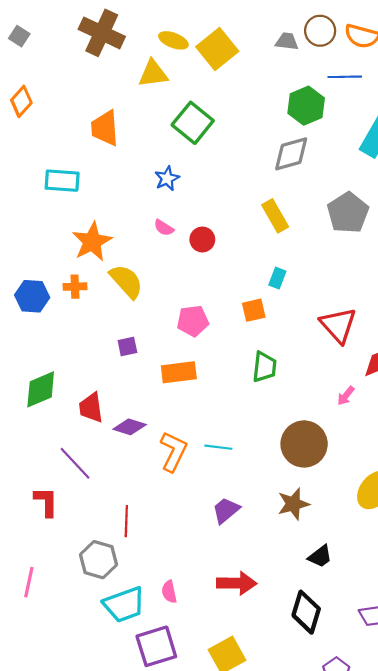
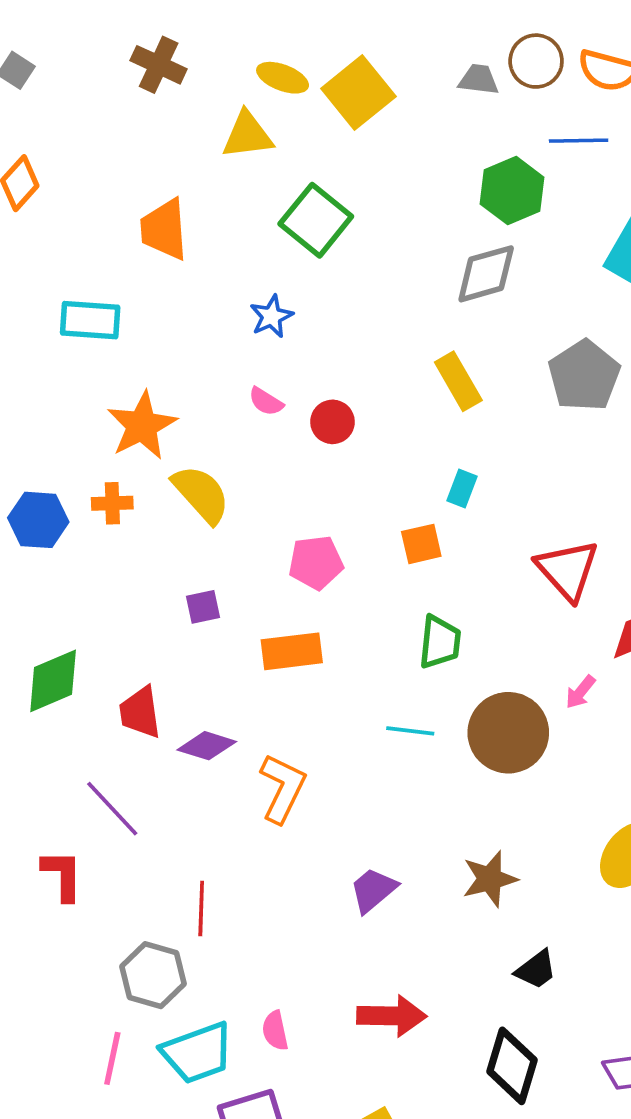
brown cross: (102, 33) -> (159, 65), size x0.7
brown circle: (304, 444) -> (508, 733), moved
cyan line: (218, 447) -> (410, 731), moved
pink line: (29, 582) -> (112, 1058), moved

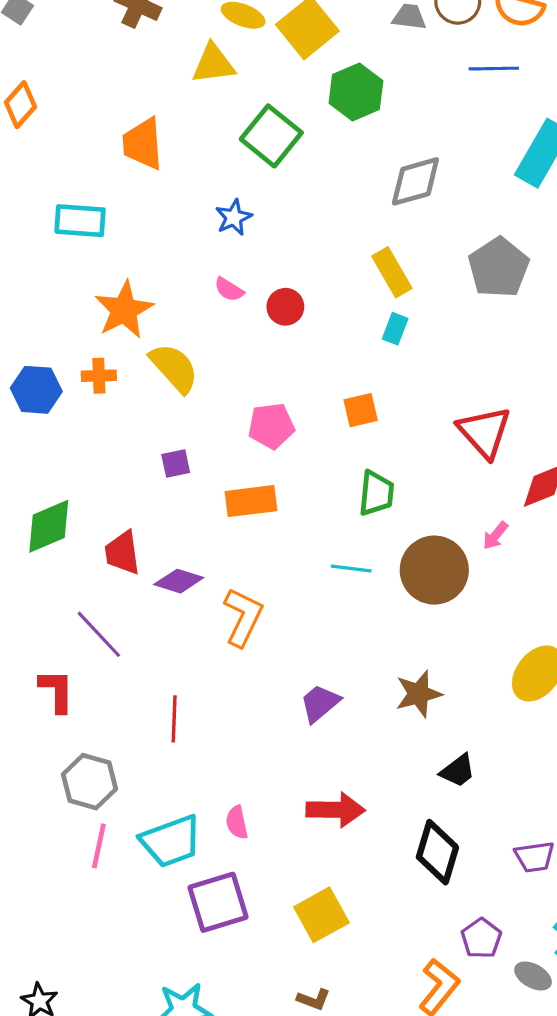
green hexagon: (512, 191) -> (356, 92), moved
cyan rectangle: (462, 488) -> (395, 329), moved
gray hexagon: (153, 975) -> (89, 782), moved

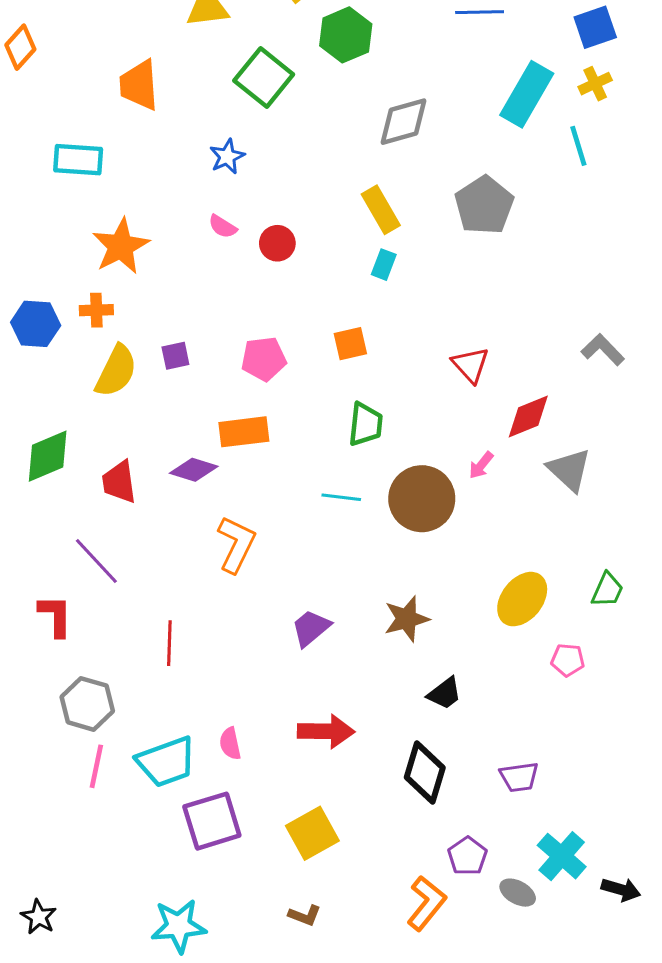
yellow semicircle: (174, 368) -> (116, 371), moved, turned 68
red triangle: (484, 432) -> (470, 365), size x0.7
purple square: (176, 463) -> (175, 356), moved
purple diamond: (179, 581) -> (194, 470), moved

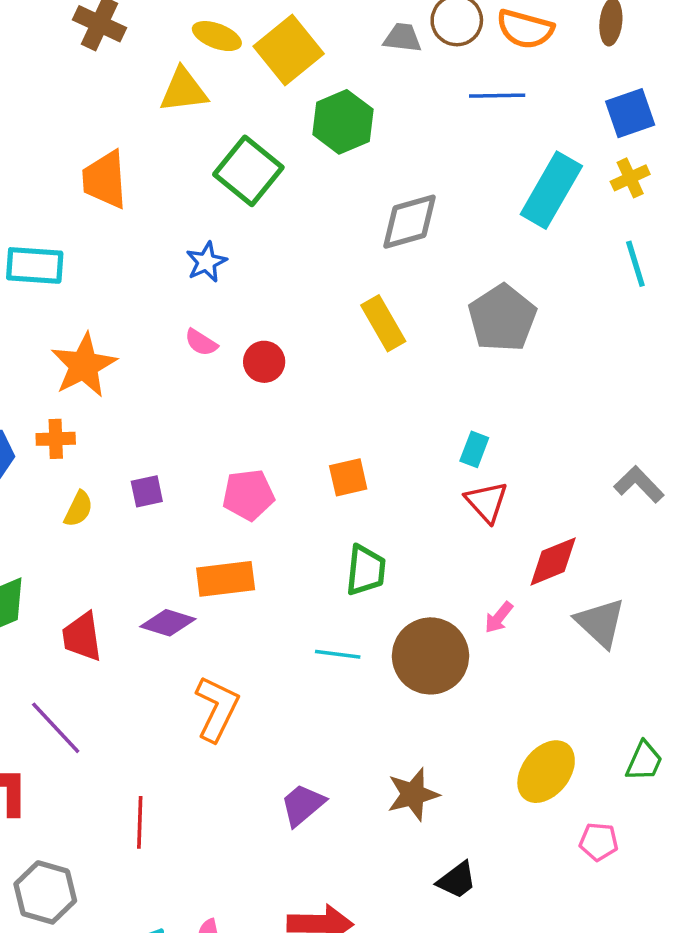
cyan line: (578, 146) -> (635, 264), moved
cyan rectangle: (384, 265) -> (474, 449), moved
yellow semicircle: (116, 371) -> (78, 509), size x0.6

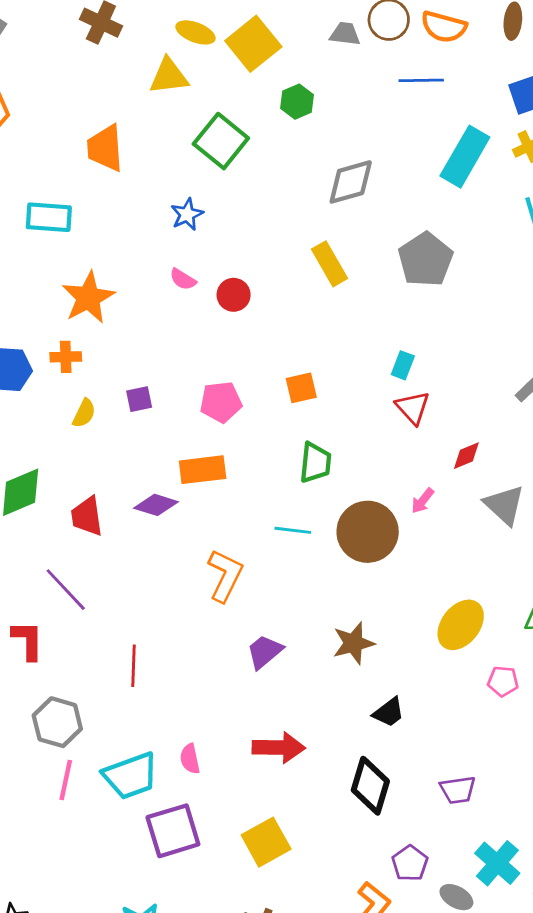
green hexagon: (343, 122) -> (297, 102), size x0.7
red diamond: (553, 561) -> (466, 456), size x0.7
orange L-shape: (217, 709) -> (225, 575), moved

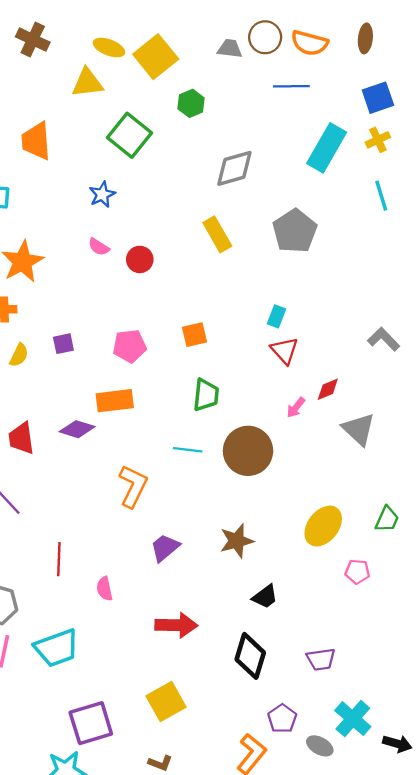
pink arrow: (423, 501) -> (296, 408), moved
pink semicircle: (190, 759) -> (104, 589), moved
purple square: (173, 831) -> (91, 723), moved

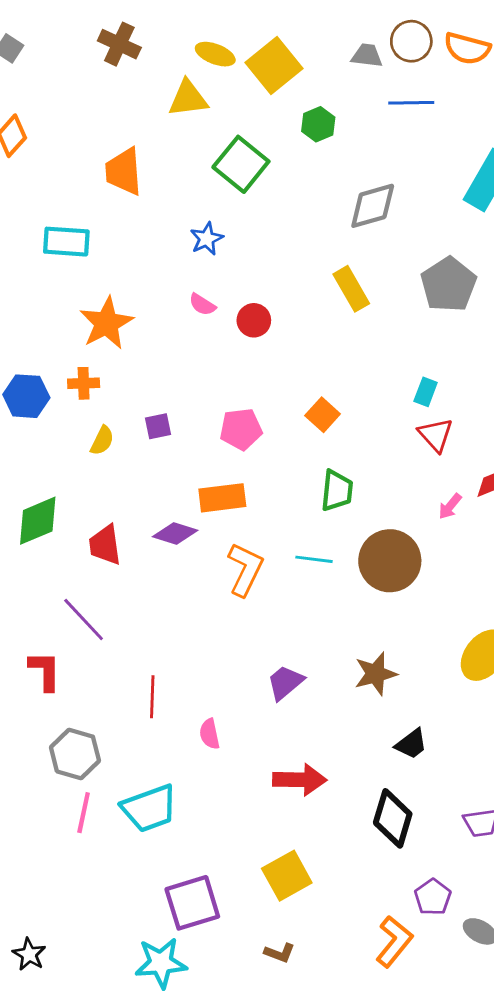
blue line: (291, 86) -> (411, 103), moved
orange square: (194, 335) -> (323, 415), turned -35
orange L-shape: (133, 486) -> (245, 569), moved

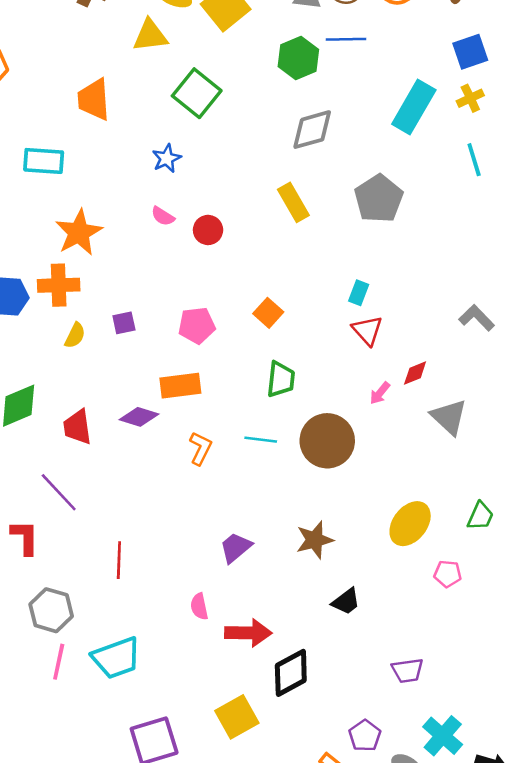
green hexagon: (318, 124) -> (298, 58), moved, size x1.4
orange cross: (84, 383) -> (59, 285), size x1.5
orange L-shape: (245, 569) -> (200, 448), size x0.7
pink semicircle: (209, 734) -> (199, 606), moved
black diamond: (393, 818) -> (291, 673), moved, turned 45

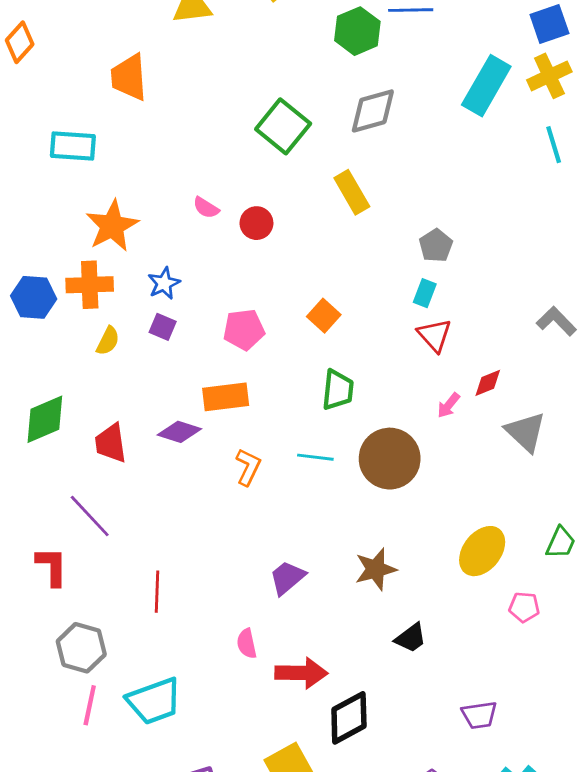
green square: (197, 93) -> (283, 126), moved
yellow cross: (470, 98) -> (549, 76), size x1.4
blue star: (167, 158) -> (164, 283), moved
gray pentagon: (379, 199) -> (436, 246), moved, size x0.6
purple square: (124, 323) -> (163, 327), turned 35

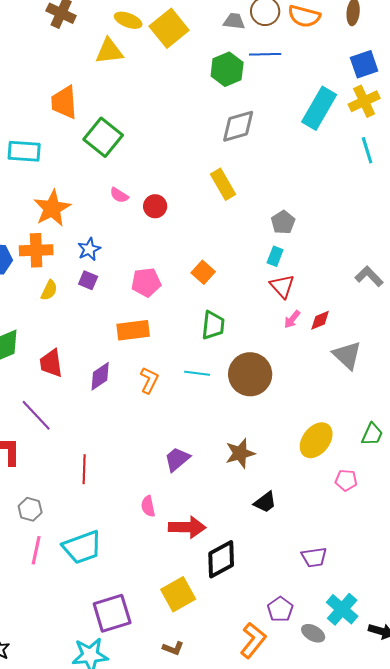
green square: (283, 126) -> (103, 137), moved
pink arrow: (448, 405) -> (292, 319), moved
purple diamond: (179, 432) -> (100, 376), moved, turned -52
gray hexagon: (81, 648) -> (30, 509), size x0.7

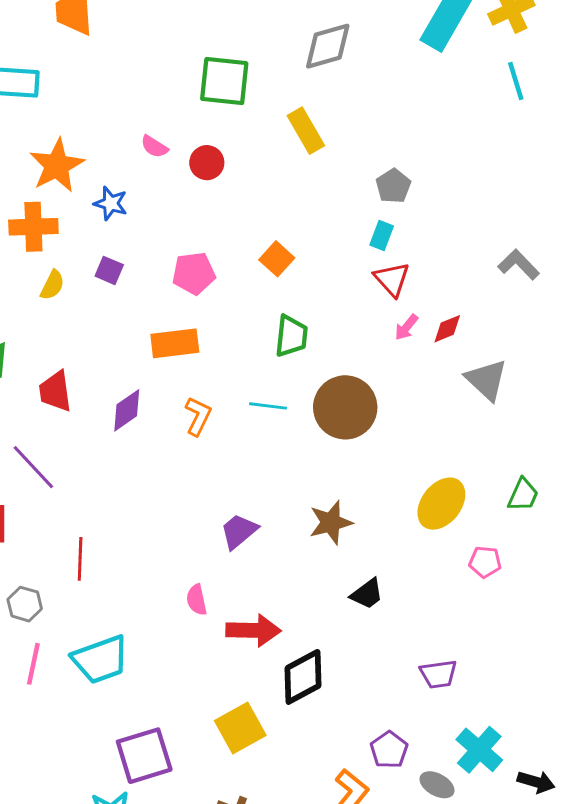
green square: (103, 137) -> (224, 81), moved, turned -33
blue star: (89, 249) -> (111, 203), moved, turned -30
red line: (84, 469) -> (80, 559), moved

